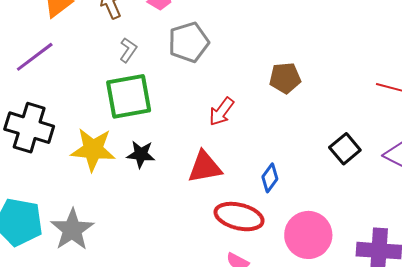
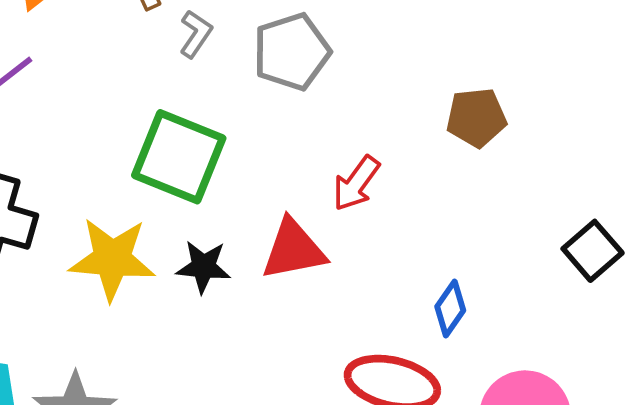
gray L-shape: (128, 50) -> (196, 34), moved
green square: (129, 96) -> (179, 157), turned 33
red triangle: (205, 167) -> (293, 250), moved

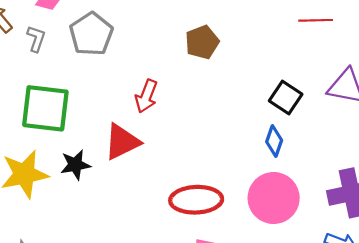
blue diamond: (450, 308) -> (274, 141), moved

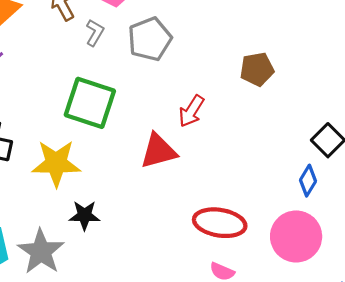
black star: (75, 165) -> (84, 215), moved

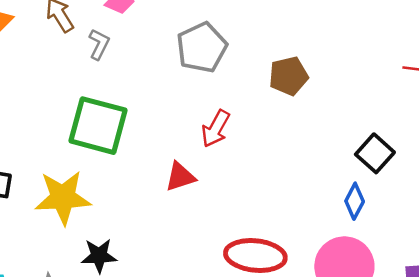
gray pentagon: (150, 39) -> (202, 47), moved
red triangle: (158, 151) -> (180, 177), size x0.7

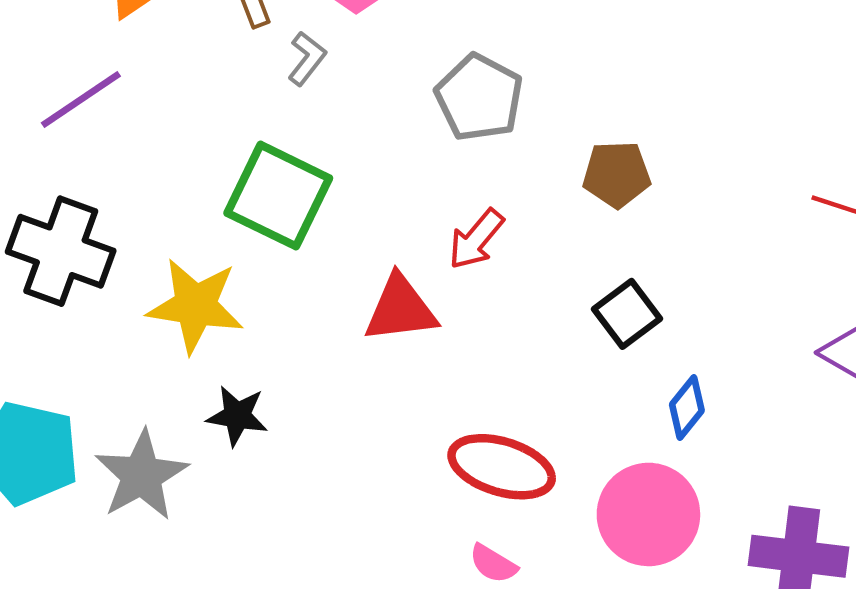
gray pentagon: (202, 47) -> (479, 98), turned -30
black square: (375, 153) -> (627, 314), moved
red triangle: (180, 177) -> (400, 309), size x1.4

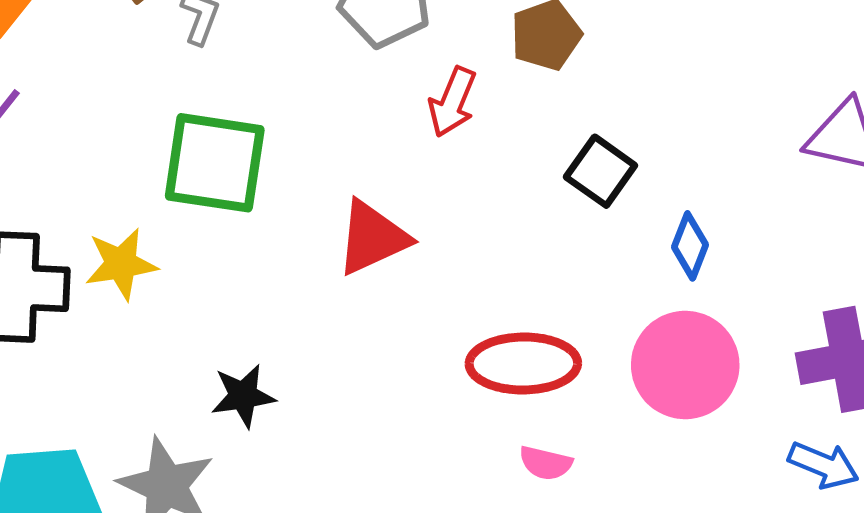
red arrow: (476, 239) -> (453, 102), moved
yellow star: (195, 306) -> (121, 264), moved, size x0.7

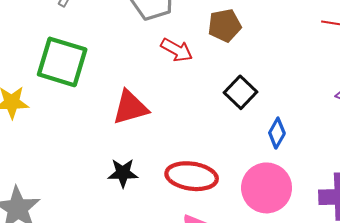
red arrow: (453, 102) -> (177, 50), turned -92
black star: (243, 396) -> (123, 173), moved

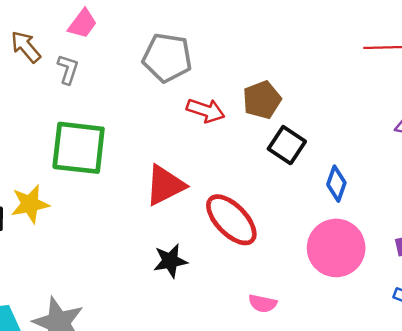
brown pentagon: (225, 25) -> (262, 100), moved
red ellipse: (192, 176) -> (231, 220), moved, turned 48

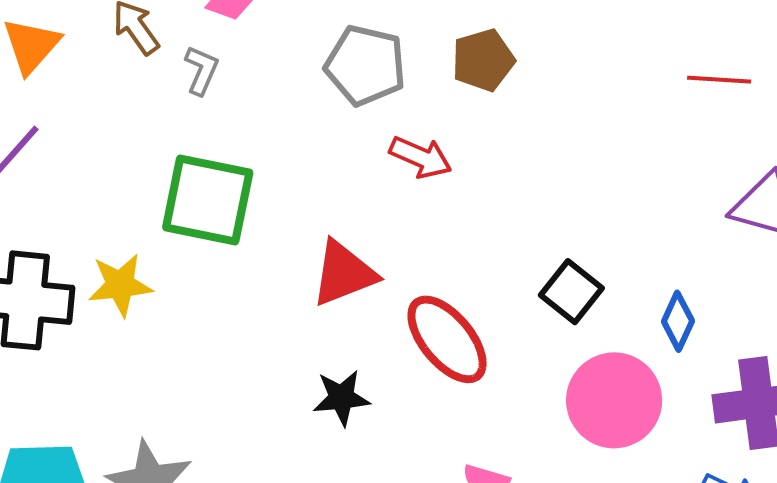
brown pentagon: (262, 100) -> (483, 60), moved
black square: (287, 145) -> (571, 292), moved
blue diamond: (336, 184) -> (678, 321), moved

